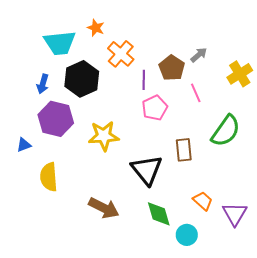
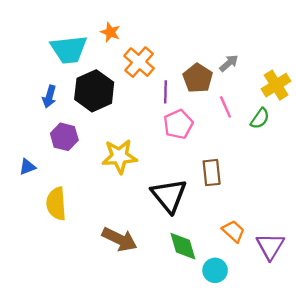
purple hexagon: (56, 119) -> (64, 137), size x0.7
green semicircle: (226, 131) -> (260, 118), moved, size x0.6

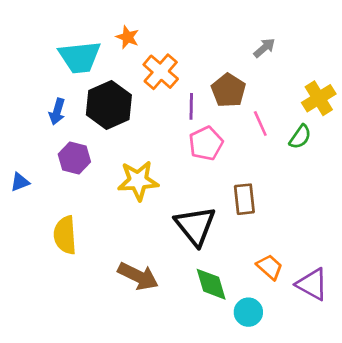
gray arrow: (229, 63) -> (264, 48), moved
blue triangle: (27, 167) -> (20, 182), moved
purple triangle: (270, 246) -> (312, 284), turned -32

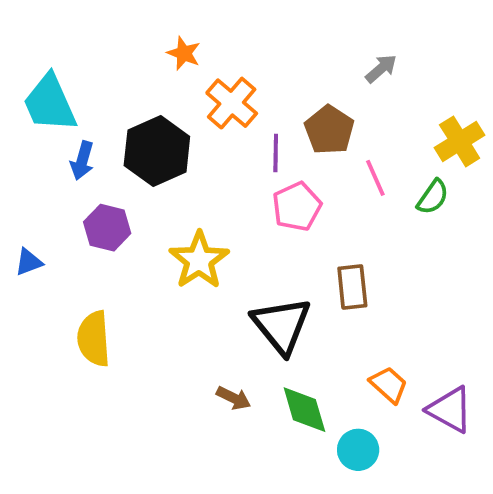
cyan trapezoid: (80, 57) -> (50, 103), moved, turned 72
yellow star: (138, 181) -> (199, 260), turned -30
brown arrow: (138, 276) -> (234, 398), moved, size x0.6

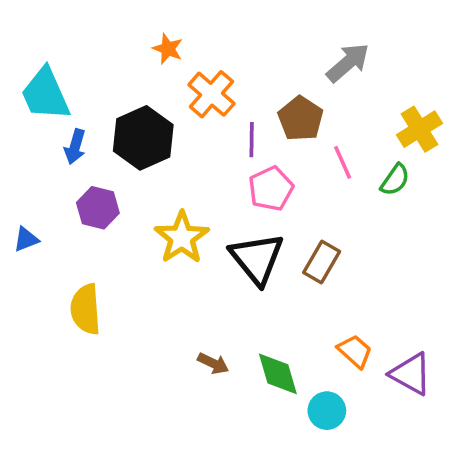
gray arrow: (381, 69) -> (348, 63), size x1.5
brown rectangle: (352, 287) -> (322, 262), turned 36
black triangle: (281, 325) -> (257, 259), moved

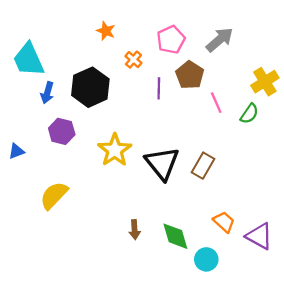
orange cross: (211, 94) -> (133, 60), size x0.6
pink pentagon: (271, 189) -> (171, 40), moved
yellow semicircle: (86, 309) -> (54, 195), turned 48
brown arrow: (213, 363) -> (135, 230), turned 60

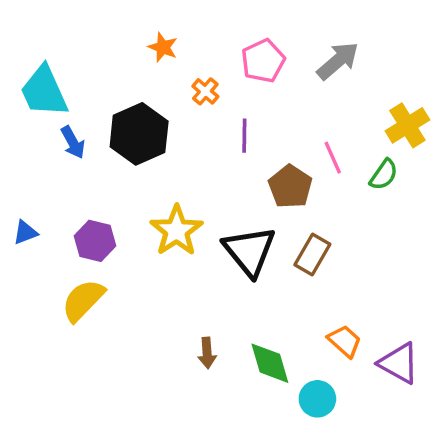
brown pentagon: (190, 75) -> (290, 187), moved
blue arrow: (47, 93) -> (73, 142), turned -45
purple hexagon: (62, 131) -> (95, 241), moved

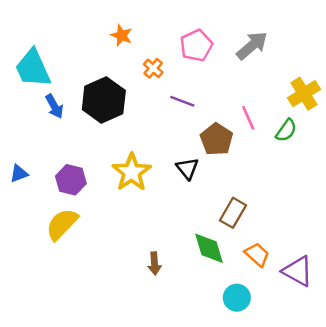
purple line: (244, 136) -> (182, 101), turned -70
black triangle: (249, 251) -> (187, 168), moved, size x0.6
brown rectangle: (312, 254) -> (233, 213), moved
green diamond: (270, 363) -> (209, 248), moved

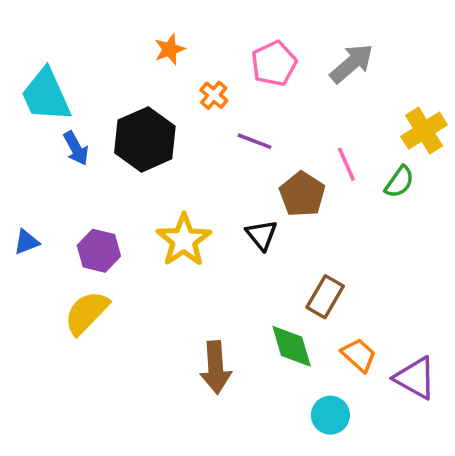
orange star: (122, 35) -> (170, 49), turned 30
brown arrow: (154, 263) -> (216, 367), size x1.6

